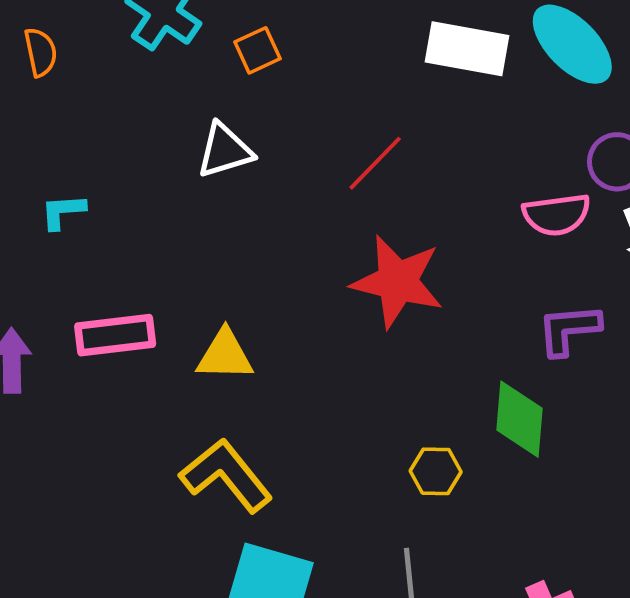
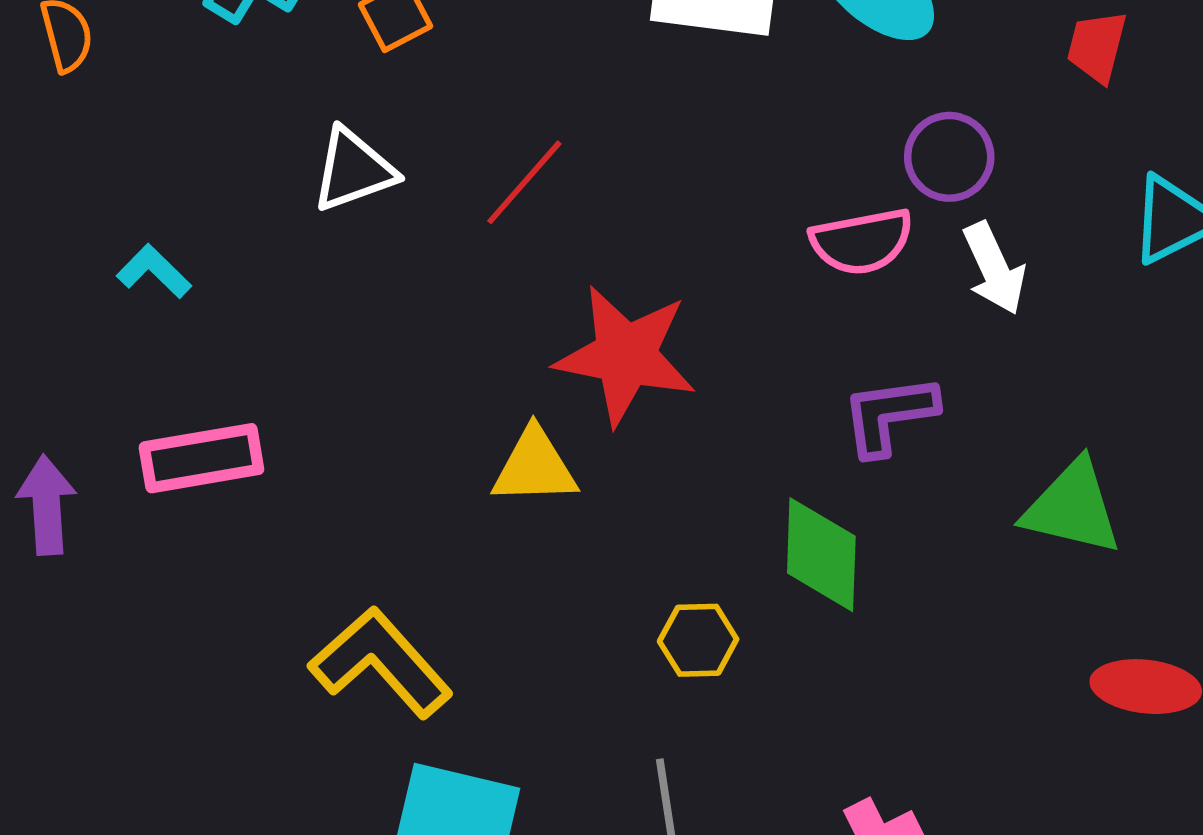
red line: (375, 163) -> (524, 182), moved
cyan L-shape: (63, 211) -> (154, 271), moved, turned 51
yellow triangle: (225, 355) -> (535, 467), moved

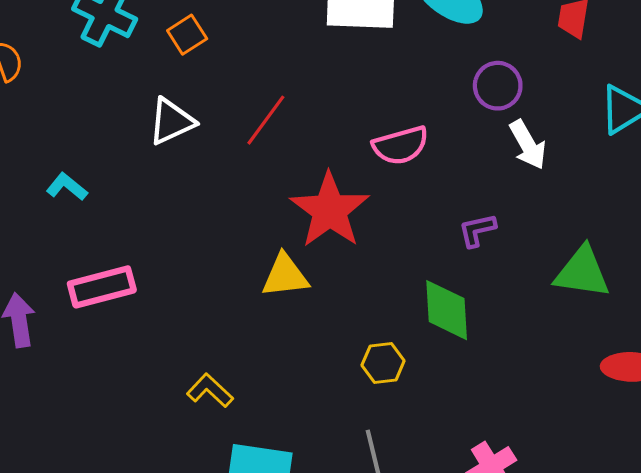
pink semicircle: (862, 241) -> (401, 145), moved
red star: (626, 355) -> (330, 210), turned 30
purple L-shape: (889, 415) -> (477, 230), size x0.7
yellow L-shape: (381, 663) -> (210, 390), size x0.6

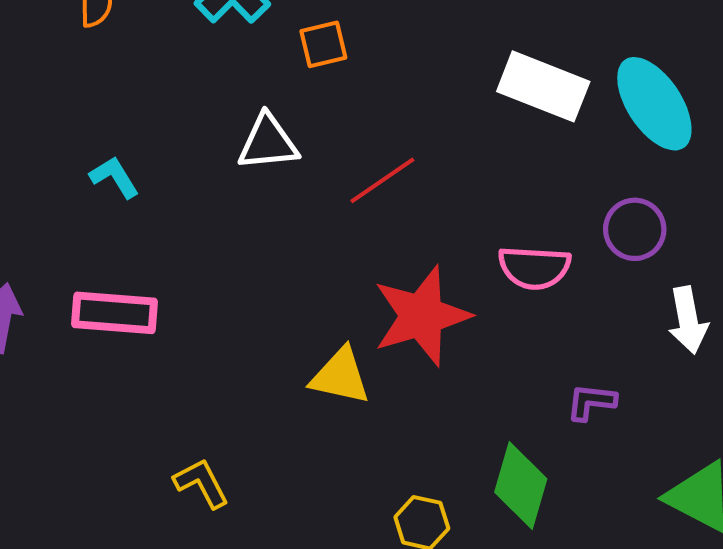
purple circle: (498, 86) -> (635, 229), moved

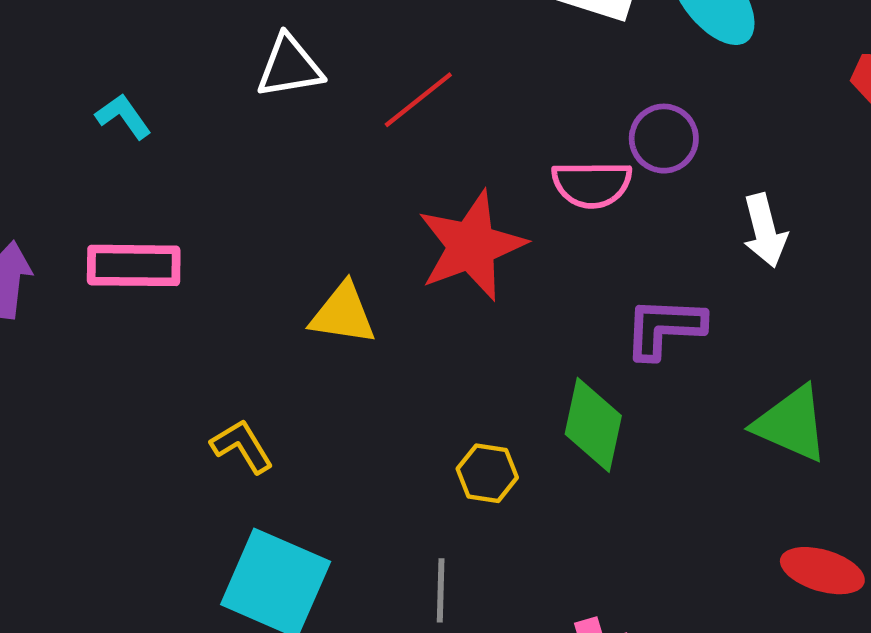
purple circle: (635, 229) -> (664, 139), moved
yellow triangle: (340, 376) -> (343, 314), moved
purple L-shape: (591, 402) -> (664, 328), size x1.5

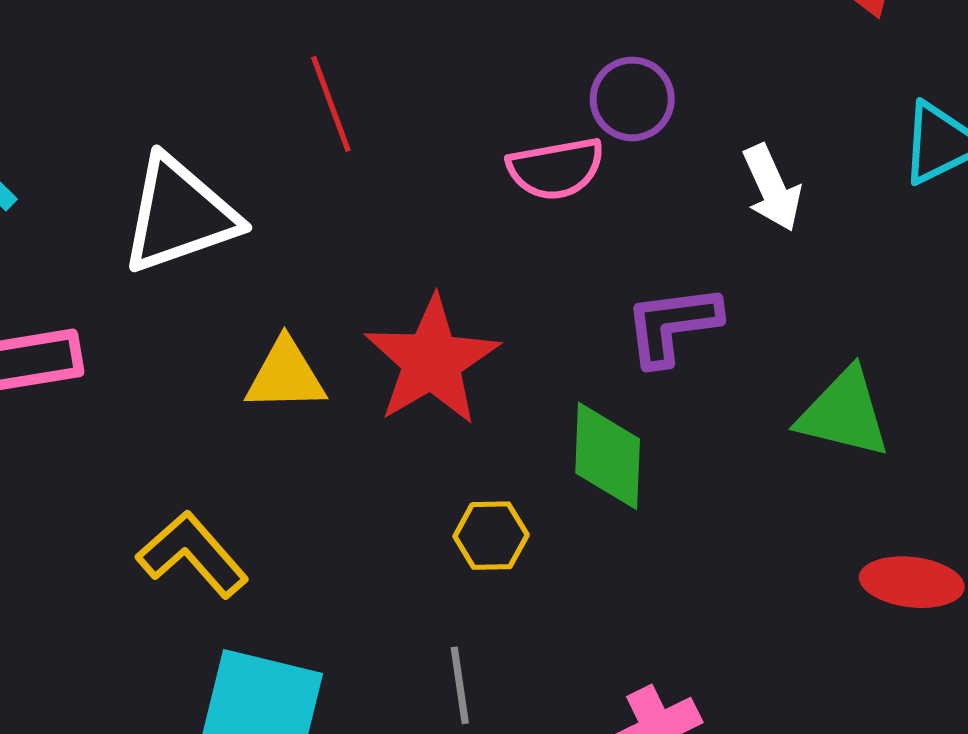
white triangle: (290, 67) -> (179, 215), moved, size x1.5
red line: (418, 100) -> (331, 104), turned -62
red star: (471, 246) -> (432, 361), moved
yellow L-shape: (242, 446) -> (192, 555), size x1.4

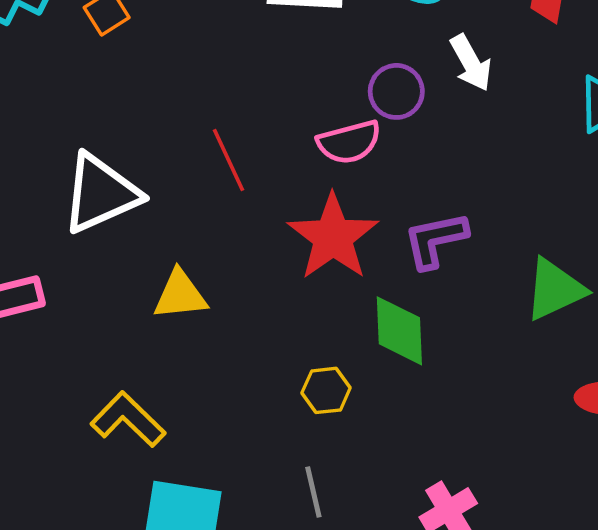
red line: (331, 104) -> (228, 160), moved
white arrow: (772, 188) -> (471, 63), moved
red star: (432, 361) -> (333, 237), moved
green triangle: (844, 413) -> (555, 289), turned -34

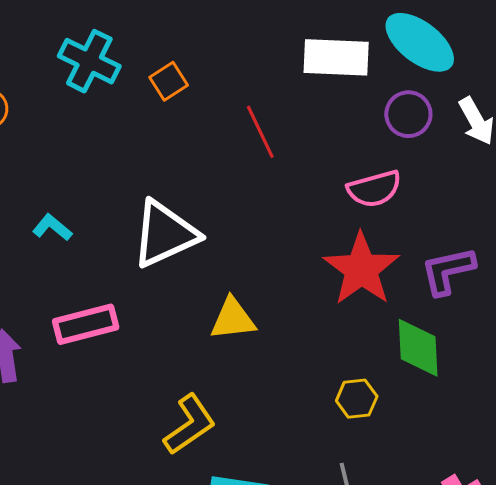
purple circle: (396, 91) -> (408, 114), moved
red line: (228, 160) -> (260, 132), moved
yellow L-shape: (128, 419) -> (190, 425), turned 102

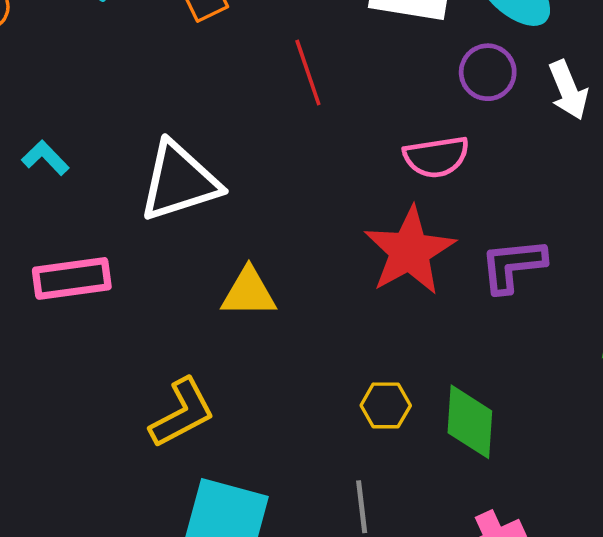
green diamond: (418, 348) -> (470, 422), moved

